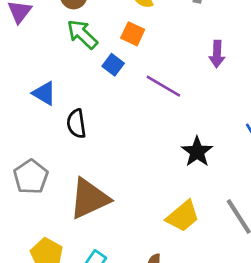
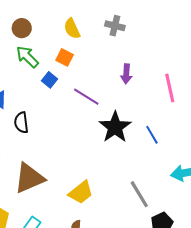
black star: (197, 152) -> (115, 127), moved, size x1.4
yellow trapezoid: (183, 216) -> (81, 192), moved

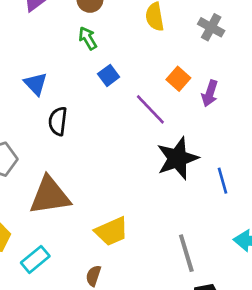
green arrow: (27, 57) -> (88, 38), size x0.7
orange square: (65, 57) -> (178, 79), moved

